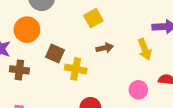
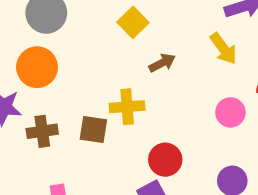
brown square: (55, 54) -> (93, 129), moved

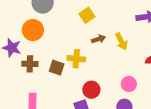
yellow arrow: (223, 49) -> (121, 41), moved
pink circle: (230, 112) -> (129, 84), moved

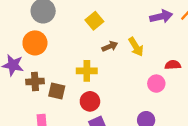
brown square: (57, 68) -> (57, 91), moved
pink circle: (129, 84) -> (156, 84), moved
red circle: (91, 90) -> (90, 101), moved

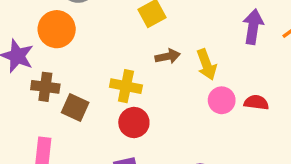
purple arrow: (161, 17) -> (253, 27), turned -80
pink circle: (156, 84) -> (222, 100), moved
red circle: (90, 101) -> (134, 123), moved

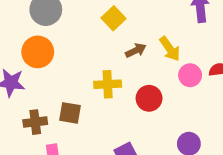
brown cross: (45, 87) -> (35, 122), moved
red circle: (134, 123) -> (149, 98), moved

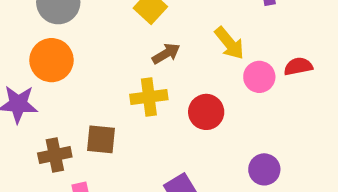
brown arrow: (136, 50) -> (166, 54), moved

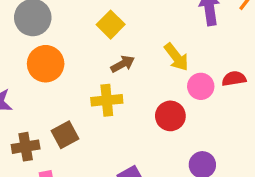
orange circle: (51, 60) -> (46, 64), moved
red circle: (206, 112) -> (170, 116), moved
brown square: (101, 139) -> (65, 135), turned -36

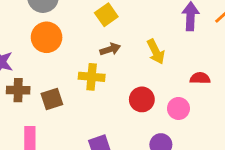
pink circle: (201, 86) -> (178, 108), moved
brown cross: (26, 147) -> (18, 90), moved

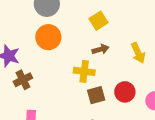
brown cross: (18, 90) -> (23, 80), turned -30
brown square: (52, 99) -> (96, 95), moved

